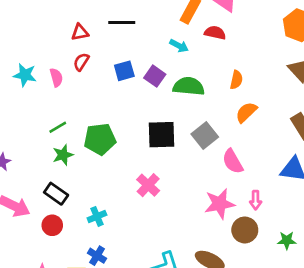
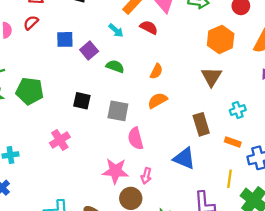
green semicircle: (189, 86) -> (115, 66), size x0.7
black square: (161, 135) -> (82, 101), size x0.7
gray square: (205, 135) -> (118, 111), turned 35

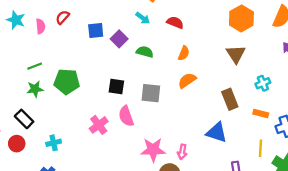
red semicircle: (149, 27) -> (175, 23), moved
pink semicircle: (136, 139) -> (126, 116), moved

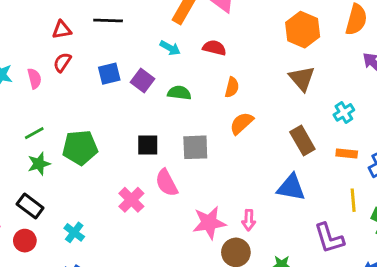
cyan cross: (54, 143) -> (74, 232), turned -32

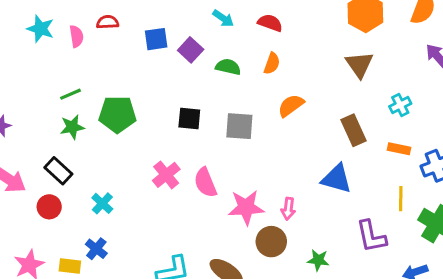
red semicircle: (62, 62) -> (108, 22), turned 48
orange semicircle: (232, 87) -> (272, 63), moved
pink semicircle: (167, 183) -> (205, 183), moved

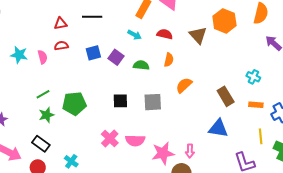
brown triangle: (359, 65) -> (198, 35), moved
cyan cross: (400, 105) -> (253, 77), turned -32
pink semicircle: (205, 183) -> (135, 140), turned -60

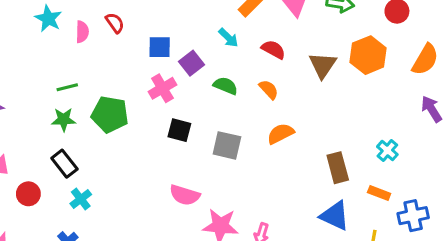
red semicircle: (61, 46) -> (115, 23), turned 48
orange semicircle: (169, 60) -> (269, 89), turned -72
blue triangle: (218, 128) -> (335, 216), moved
pink cross: (110, 139) -> (162, 88), moved
black rectangle: (41, 144) -> (64, 164), moved

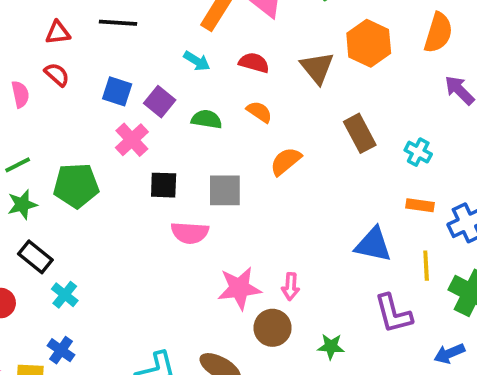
blue square: (160, 47) -> (117, 91), turned 30
brown rectangle: (338, 168) -> (360, 133), moved
pink semicircle: (185, 195) -> (190, 233), moved

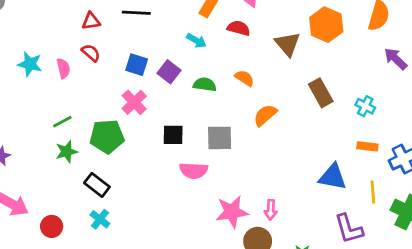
red semicircle: (254, 63) -> (239, 28), moved
pink cross: (132, 140) -> (134, 102), moved
black rectangle: (35, 257) -> (97, 185), moved

